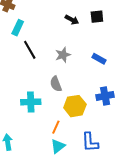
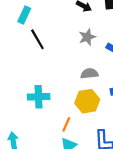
gray star: (63, 55) -> (87, 37), moved
gray semicircle: (56, 84) -> (89, 74), moved, turned 105

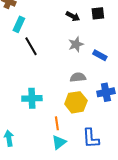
orange line: (66, 124) -> (57, 123), turned -32

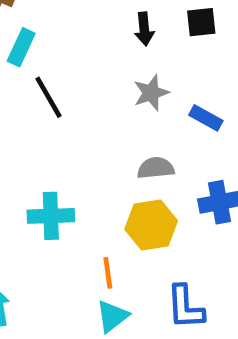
black arrow: (73, 16) -> (144, 29), turned 56

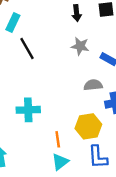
gray star: (151, 93) -> (80, 46), turned 30
gray semicircle: (156, 168) -> (93, 85), moved
yellow hexagon: (151, 225) -> (88, 126), moved

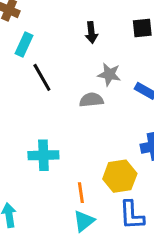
black arrow: (77, 13) -> (91, 32), moved
gray semicircle: (93, 85) -> (91, 100), moved

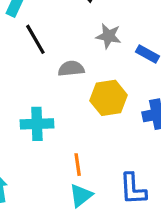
gray semicircle: (91, 100) -> (71, 69), moved
yellow hexagon: (120, 176) -> (109, 98), moved

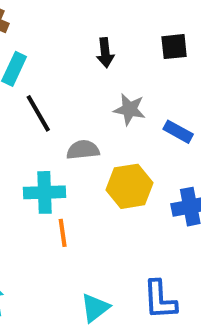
cyan cross: (37, 124) -> (44, 192), moved
orange line: (78, 165) -> (63, 233), moved

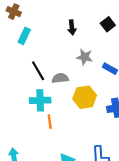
black square: (174, 47) -> (108, 24), turned -32
black line: (38, 113) -> (38, 71), moved

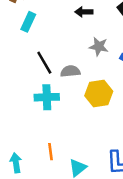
black arrow: (72, 27) -> (84, 12), turned 96
orange line: (50, 122) -> (50, 152), moved

